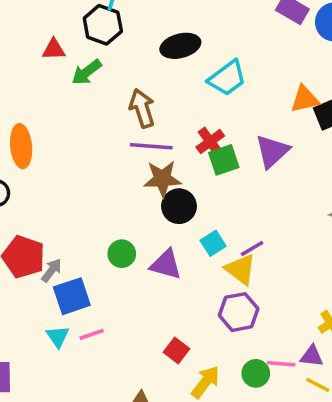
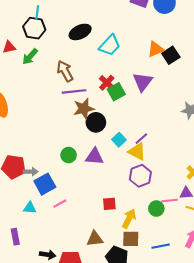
gray arrow: (52, 270) -> (31, 172), turned 64
cyan triangle: (58, 337) -> (30, 208), moved, turned -40
red square: (177, 350) -> (109, 204), turned -32

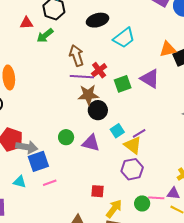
purple triangle: (143, 82) -> (150, 79), turned -45
red cross: (107, 83) -> (99, 70), moved
gray arrow: (31, 172) -> (27, 147), size x1.5

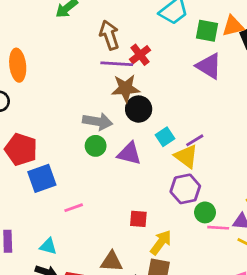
green square: (123, 84) -> (207, 31), moved, turned 30
gray arrow: (27, 147) -> (98, 121), moved
blue square: (38, 161) -> (42, 178), moved
cyan triangle: (20, 182) -> (48, 246), moved
green circle: (142, 203) -> (205, 212), moved

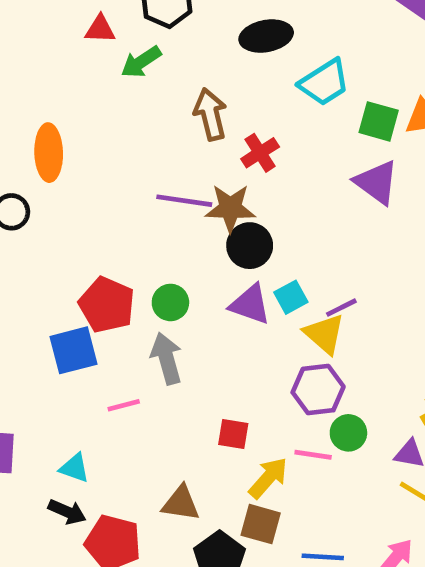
purple line: (117, 64) -> (184, 201), moved
gray arrow: (98, 121) -> (167, 358), moved, turned -120
red pentagon: (21, 149) -> (107, 305), moved
purple triangle: (129, 154) -> (250, 304), moved
pink line: (218, 228) -> (313, 455), moved

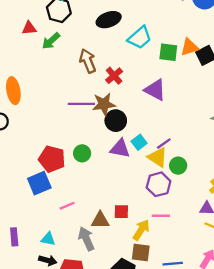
purple triangle: (377, 182) -> (155, 90), moved
gray arrow: (167, 358) -> (86, 239), moved
green circle: (348, 433) -> (178, 166), moved
brown triangle: (181, 503) -> (100, 220), moved

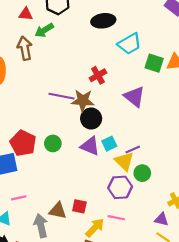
brown arrow: (88, 61) -> (25, 48), moved
pink line: (67, 206) -> (19, 198), moved

